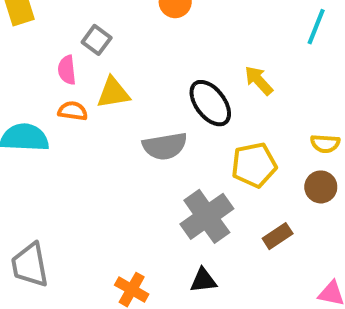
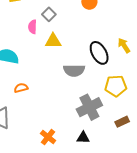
orange semicircle: (73, 111) -> (21, 88), moved, turned -32

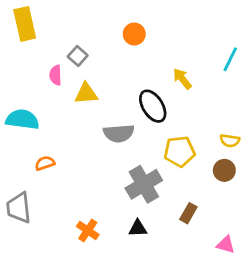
yellow arrow: (124, 45) -> (182, 79), moved
brown rectangle: (122, 122) -> (188, 213), moved, turned -32

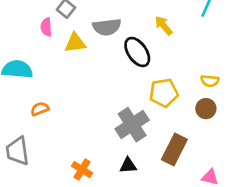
gray semicircle: (119, 133) -> (107, 27), moved
brown rectangle: (188, 213) -> (174, 150), size x1.6

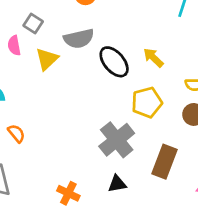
yellow arrow: (164, 26) -> (153, 58), moved
yellow triangle: (75, 43) -> (47, 59), turned -30
orange semicircle: (40, 109) -> (16, 133), turned 78

